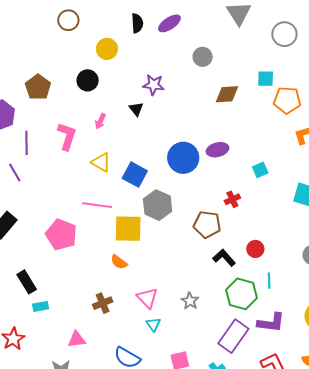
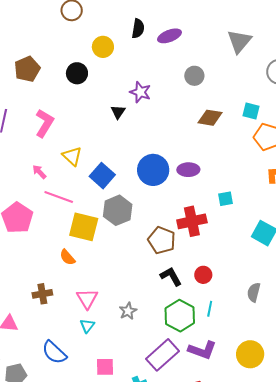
pink arrow: (100, 121) -> (39, 172), moved, turned 98
red cross: (232, 199) -> (192, 221), size x1.8

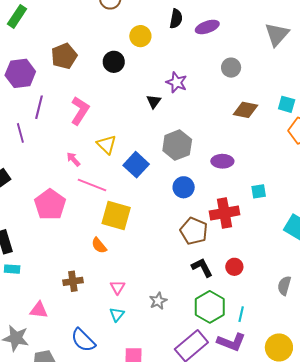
blue circle: (153, 170) -> (184, 187), moved, size x0.7
gray hexagon: (118, 210) -> (177, 145), moved
pink triangle: (87, 299) -> (118, 287), size x0.7
cyan line: (210, 309) -> (241, 314), moved

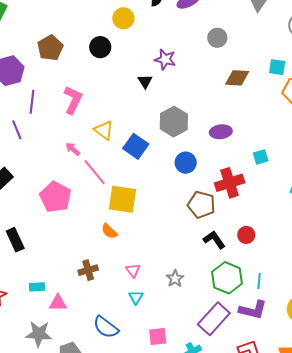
pink line: (92, 185) -> (95, 172), turned 36
cyan rectangle: (12, 269) -> (37, 287), moved

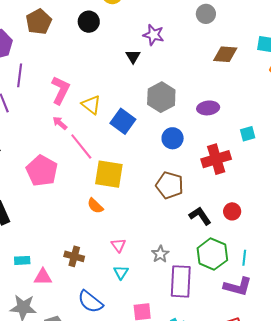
pink L-shape: (73, 100) -> (60, 90), moved
brown pentagon: (201, 205) -> (170, 185), moved
brown cross: (88, 270) -> (74, 256), moved, turned 30
purple rectangle: (214, 319) -> (181, 281), moved, turned -40

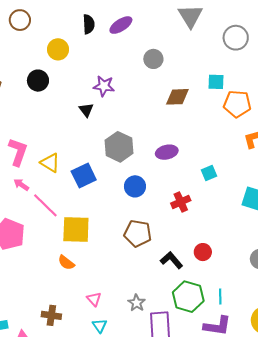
blue square: (123, 121) -> (84, 175), turned 35
red cross: (216, 159) -> (181, 202), size x0.7

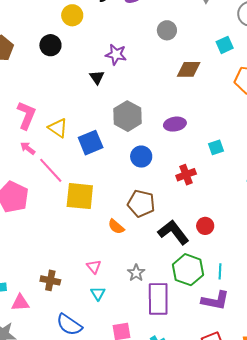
cyan square: (216, 82) -> (225, 45), moved, turned -30
black L-shape: (171, 260) -> (173, 232), size x1.4
orange semicircle: (66, 263) -> (116, 227), moved

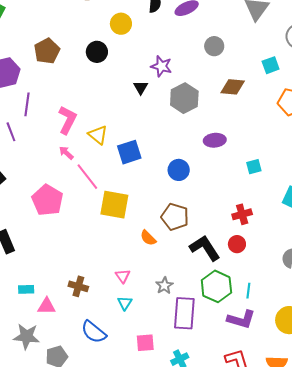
gray hexagon: (128, 116) -> (184, 98), moved
red cross: (186, 175) -> (242, 214), moved

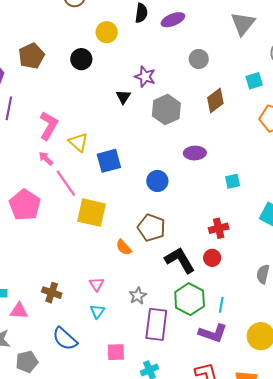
brown diamond: (233, 87) -> (215, 101), turned -45

